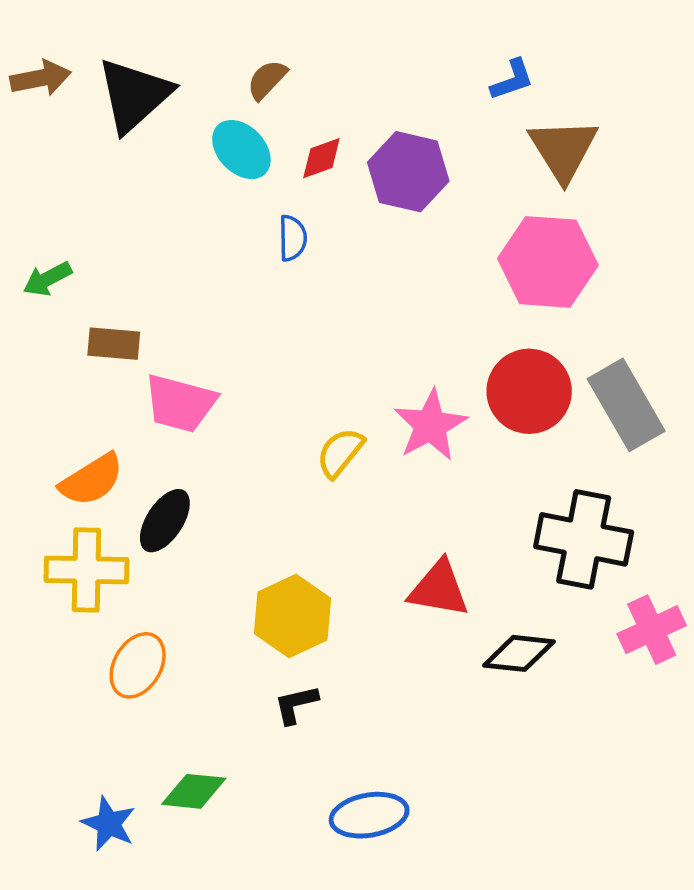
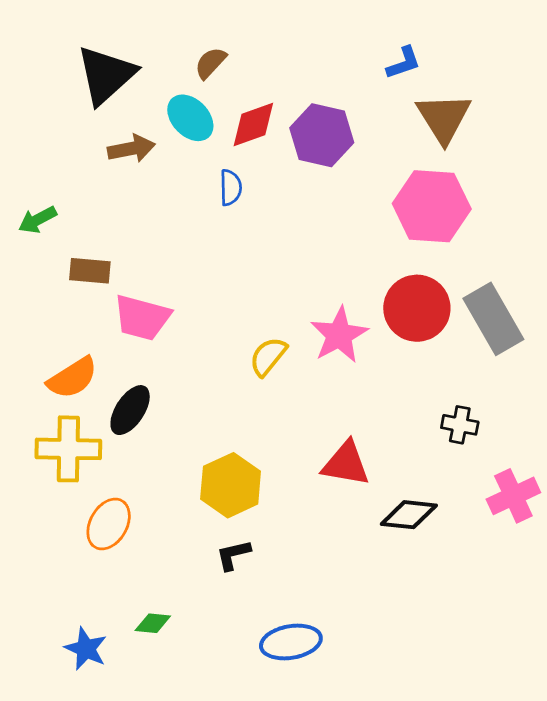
brown arrow: (41, 78) -> (131, 149), moved
red diamond: (321, 158) -> (253, 125), size x1.4
black cross: (584, 539) -> (460, 425), size x0.5
green diamond: (194, 791) -> (153, 623), size x0.7

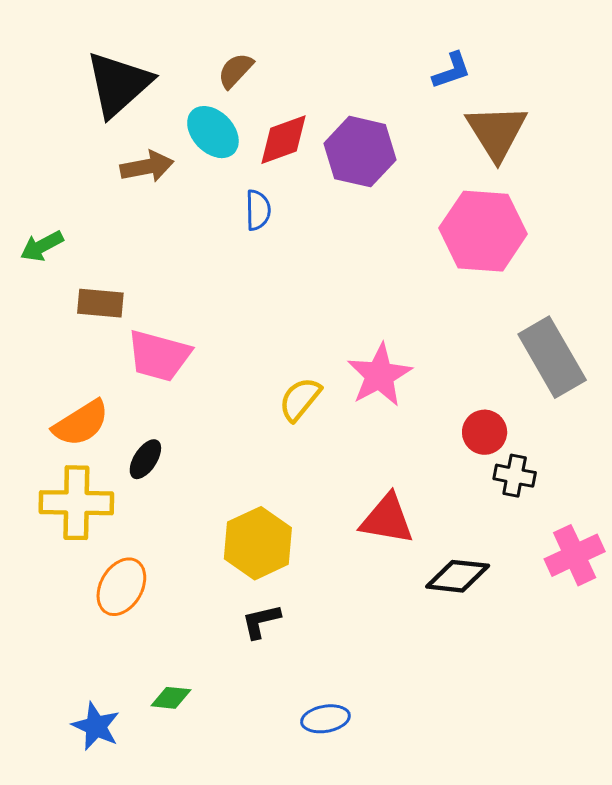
red circle: (417, 308) -> (485, 432), moved, size x0.6
black ellipse: (130, 410) -> (145, 459), size x0.7
blue ellipse: (291, 642) -> (325, 719), size x0.7

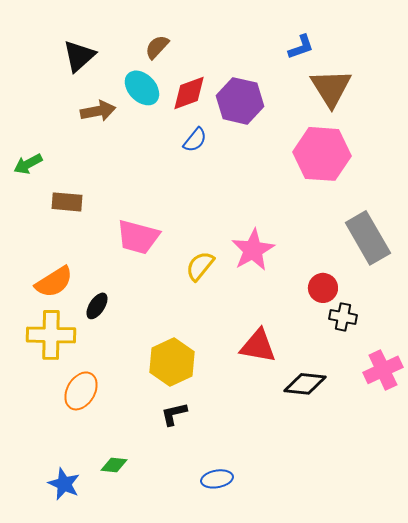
black triangle: (118, 84) -> (79, 56), size x0.7
blue semicircle: (258, 210) -> (195, 140), moved, turned 40
pink trapezoid: (159, 356) -> (138, 237), moved

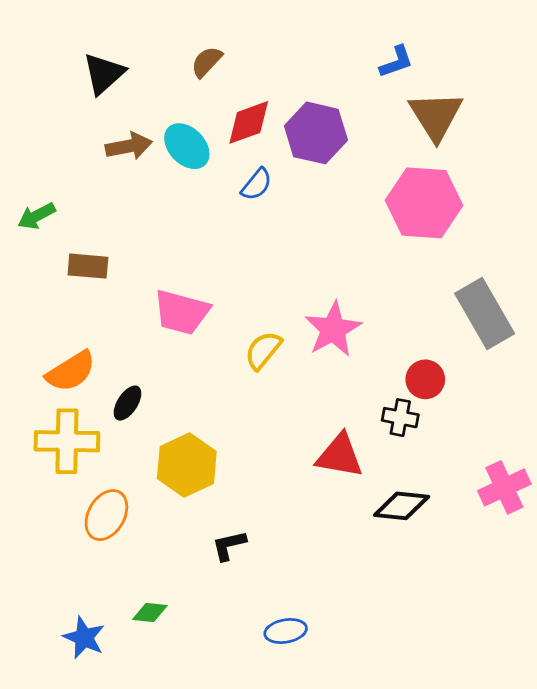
cyan ellipse: (142, 88) -> (187, 146), moved
black cross: (343, 317) -> (400, 418), moved
yellow hexagon: (172, 362) -> (187, 465), moved

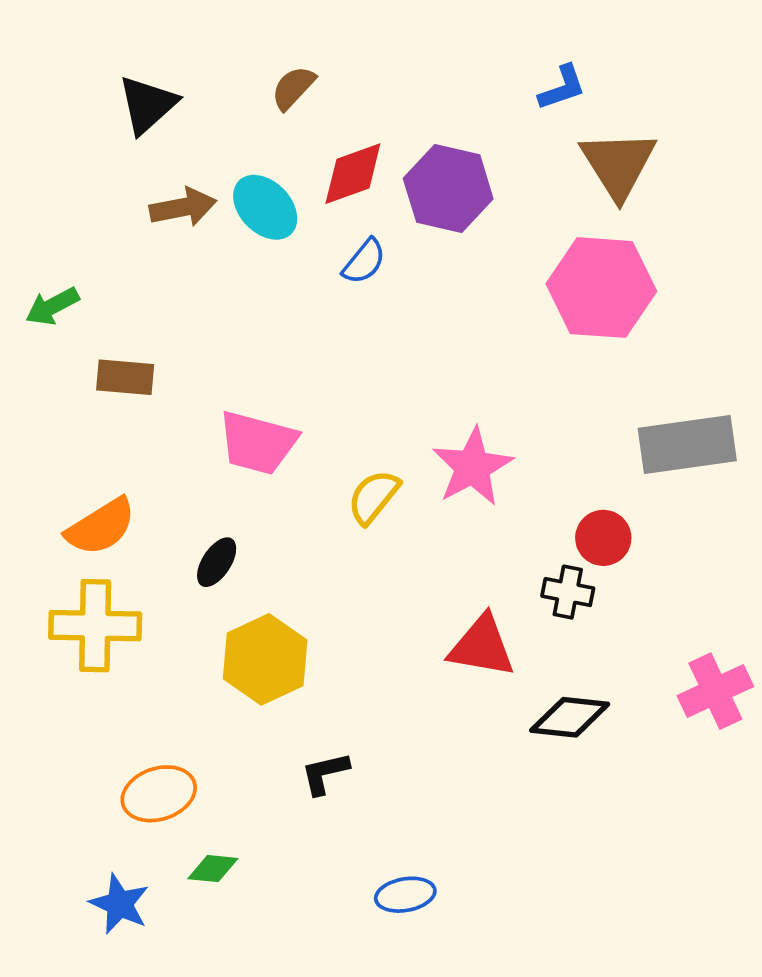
gray rectangle: (485, 313) -> (687, 444), turned -68
black ellipse: (128, 403) -> (217, 562), moved
orange ellipse: (106, 515) -> (159, 794), moved, turned 42

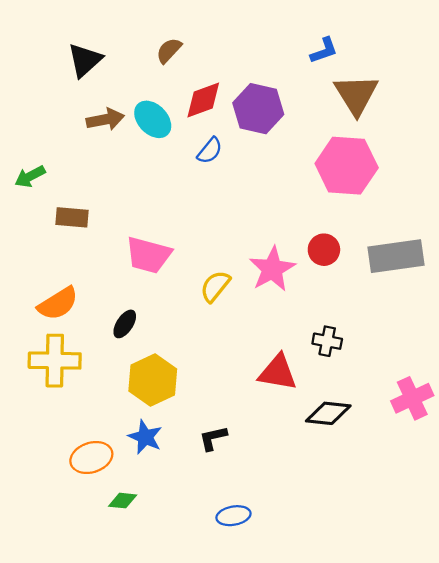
red circle: (603, 538) -> (324, 250), moved
black L-shape: (325, 773) -> (213, 438), moved
blue star: (119, 904) -> (145, 437), moved

